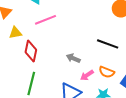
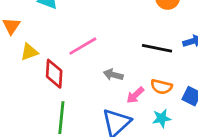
pink line: (45, 20) -> (83, 46), moved

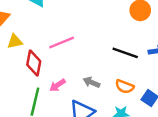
gray arrow: (113, 75) -> (91, 82), moved
pink arrow: (135, 95) -> (57, 85), moved

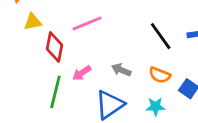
black line: (125, 53) -> (161, 36), turned 35

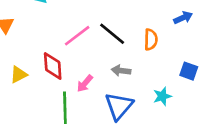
yellow triangle: (33, 22) -> (19, 75), moved
black line: (161, 36) -> (112, 34), moved
orange semicircle: (160, 75) -> (151, 40), moved, turned -95

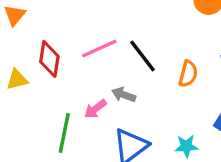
red diamond: (53, 66) -> (49, 59), moved
gray arrow: (121, 71) -> (124, 95), moved

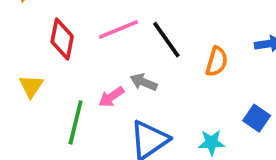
yellow triangle: (17, 80) -> (31, 86), moved, turned -45

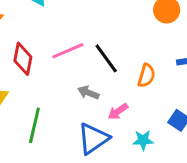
pink arrow: (111, 97) -> (118, 111), moved

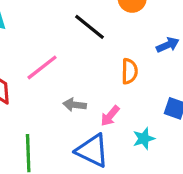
black line: (106, 58) -> (89, 27), moved
blue triangle: (93, 139) -> (92, 151), turned -44

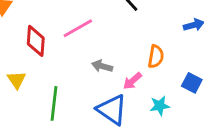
orange semicircle: (129, 71) -> (156, 56), moved

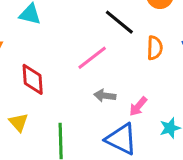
pink line: (78, 28) -> (92, 58), moved
orange semicircle: (156, 56) -> (155, 48), moved

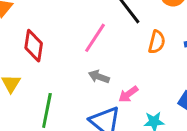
pink line: (92, 58) -> (95, 38), turned -32

